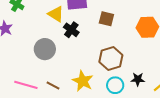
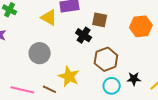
black cross: (71, 30) -> (84, 35), moved
yellow star: (83, 81) -> (69, 76), moved

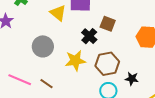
yellow star: (69, 76) -> (75, 61), moved, turned 30
black star: (134, 79) -> (132, 79), moved

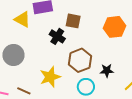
yellow star: (75, 61) -> (50, 77), moved

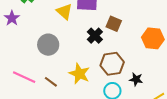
yellow star: (50, 77) -> (79, 74), turned 30

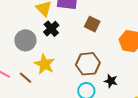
black cross: (95, 36) -> (51, 29), moved
yellow star: (79, 74) -> (44, 64), moved

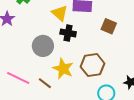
black cross: (51, 29) -> (68, 33), turned -35
brown hexagon: (88, 64) -> (93, 65), moved

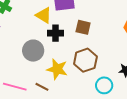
brown square: (109, 26) -> (83, 27), moved

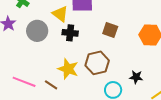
brown square: (83, 27) -> (110, 30), moved
gray circle: (33, 51) -> (37, 31), moved

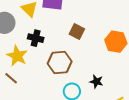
black cross: (70, 33) -> (36, 38), moved
yellow star: (68, 69) -> (17, 56), moved

